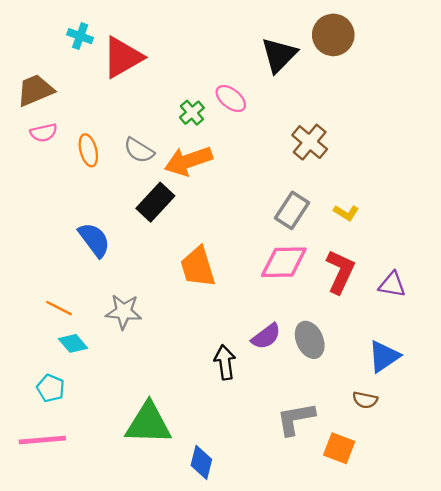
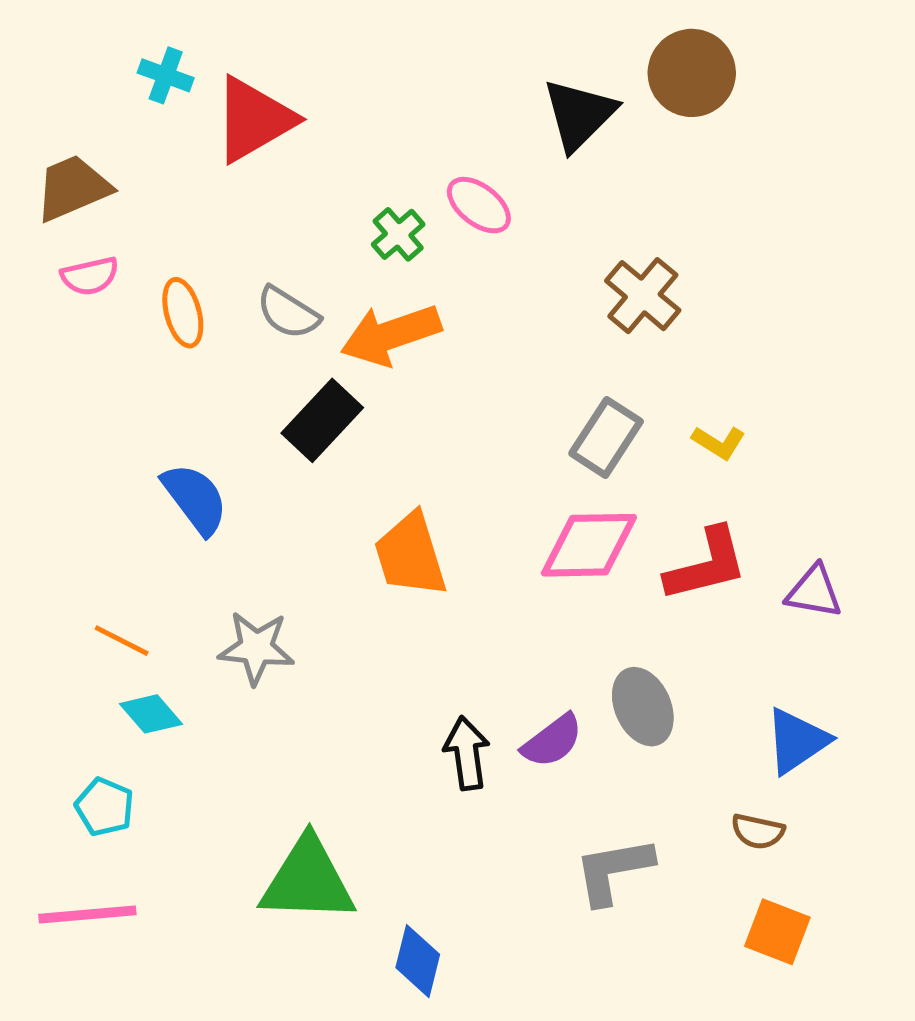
red L-shape: (340, 272) -> (706, 565), turned 51
purple semicircle: (266, 336) -> (552, 741), moved
orange square: (339, 448) -> (777, 932), moved

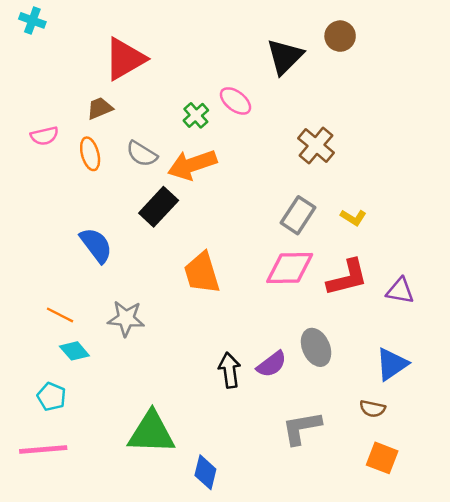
brown circle: (692, 73) -> (340, 36), size x0.7
cyan cross: (166, 75) -> (32, 20), moved
brown trapezoid: (73, 188) -> (100, 108), moved, size x0.7

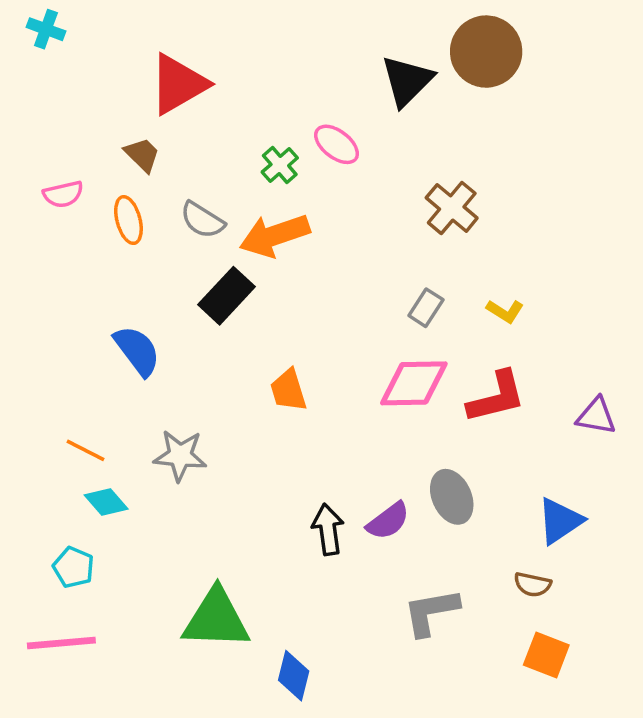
brown circle: (340, 36) -> (486, 52), size x1.6
brown trapezoid: (100, 108) -> (142, 155), turned 68
gray rectangle: (298, 215) -> (426, 308), size x0.7
orange trapezoid: (202, 273) -> (288, 390), size x0.7
purple triangle: (400, 291) -> (596, 416), moved

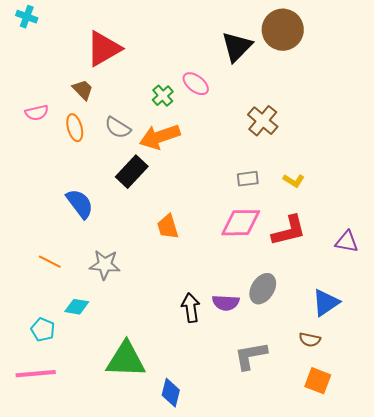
gray rectangle: (426, 308) -> (248, 179), turned 50
gray ellipse: (452, 497) -> (263, 289), turned 56
cyan diamond: (106, 502) -> (77, 307), moved, turned -40
purple semicircle: (388, 521) -> (226, 303), turned 40

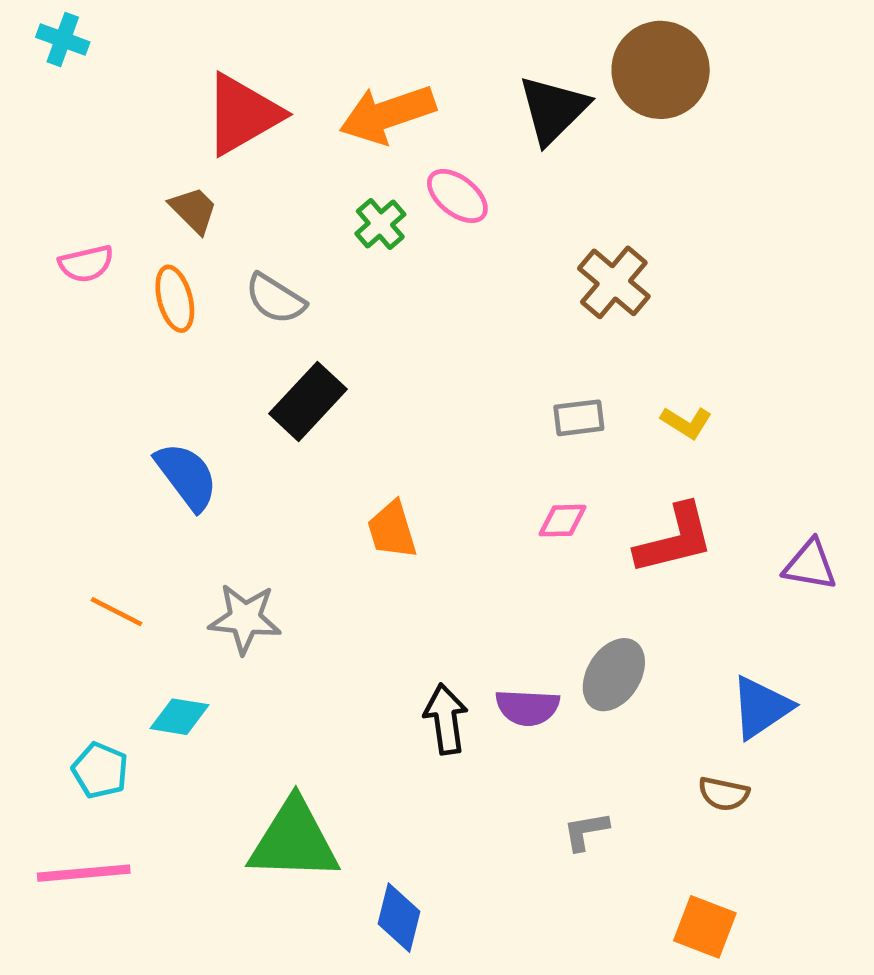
orange arrow: (160, 137) -> (387, 114), moved
pink diamond: (241, 223) -> (562, 521), size x0.5
gray L-shape: (251, 356) -> (586, 831), size x0.6
orange square: (318, 381) -> (705, 927), moved

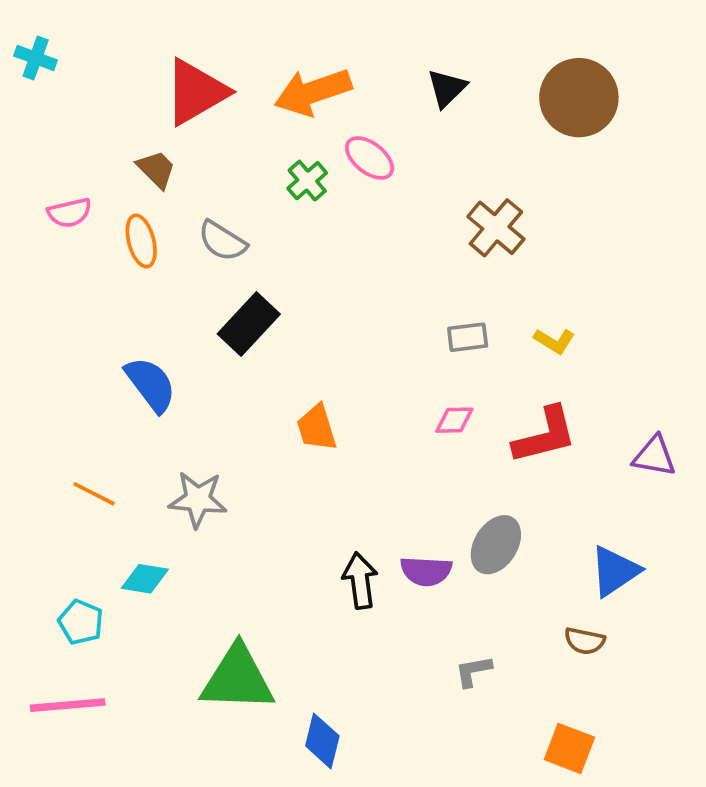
cyan cross: (63, 40) -> (36, 58), moved
brown circle: (661, 70) -> (579, 98), moved
black triangle: (553, 110) -> (447, 88), size x0.7

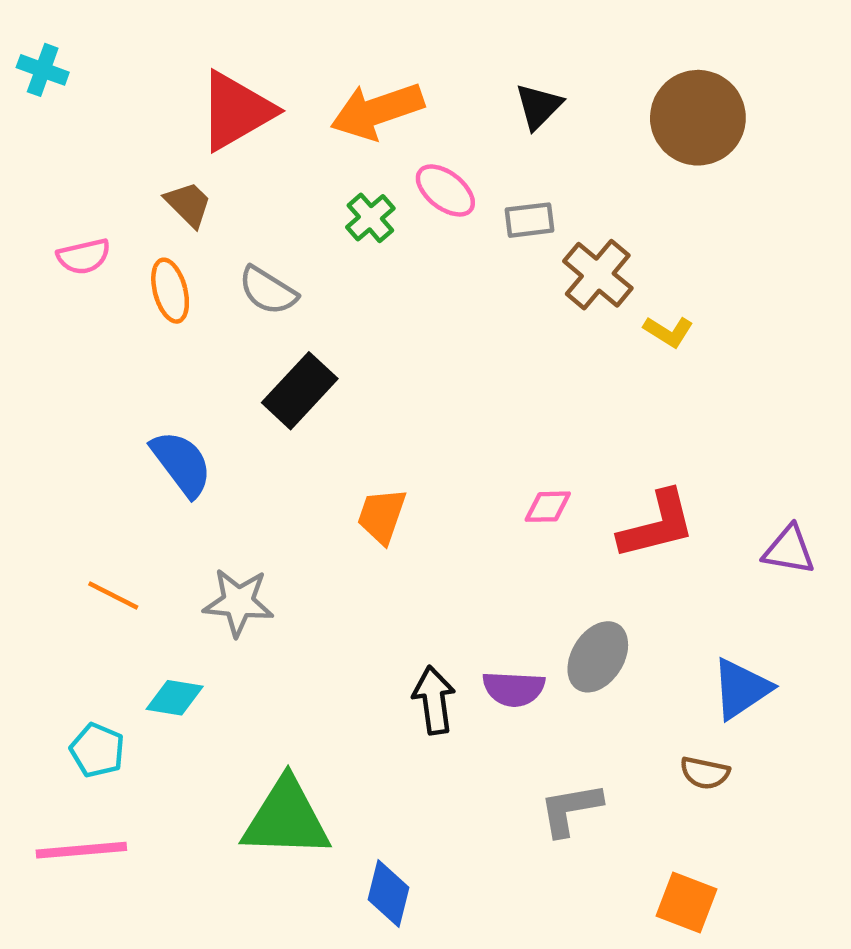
gray rectangle: (468, 337) -> (530, 220), moved
yellow L-shape: (554, 341) -> (668, 332), moved
orange trapezoid: (317, 428) -> (382, 516), turned 36
gray L-shape: (473, 671) -> (571, 809), size x1.4

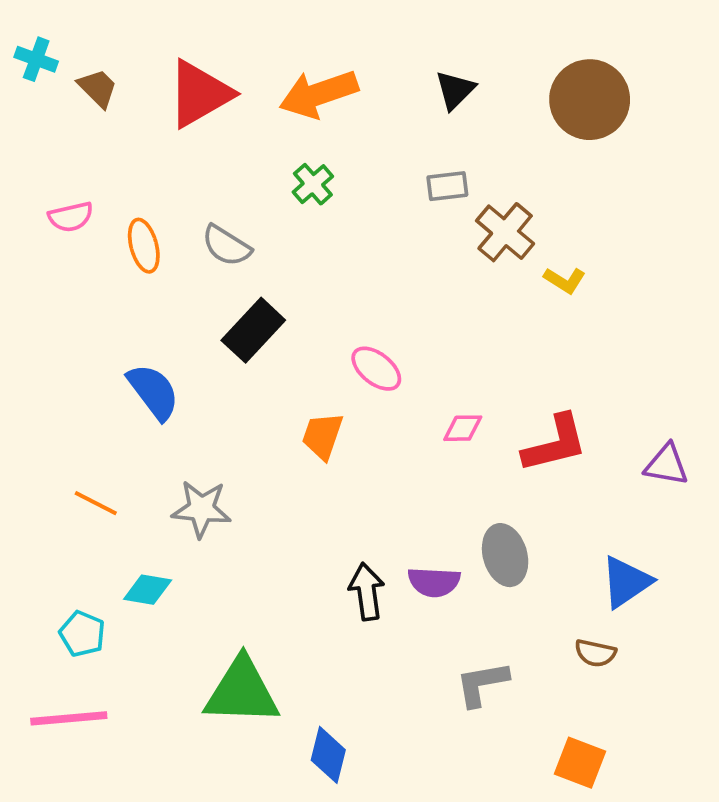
pink ellipse: (445, 190) -> (376, 369), moved
brown trapezoid: (188, 204) -> (98, 88), moved
gray ellipse: (598, 657) -> (505, 555), turned -48

